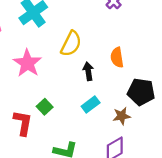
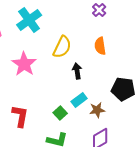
orange semicircle: (117, 57) -> (100, 46), moved
green square: (45, 107) -> (60, 113), moved
brown star: (122, 116) -> (97, 110), moved

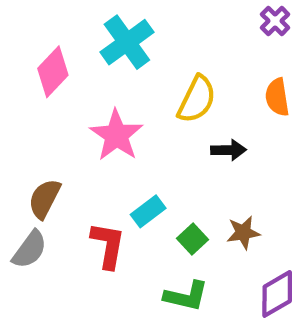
black arrow: (77, 71) -> (229, 150), turned 98
cyan rectangle: (79, 100) -> (148, 211), moved
brown star: (97, 110) -> (243, 233), moved

